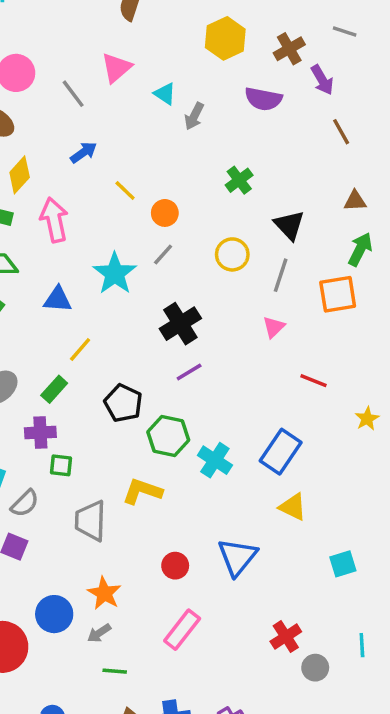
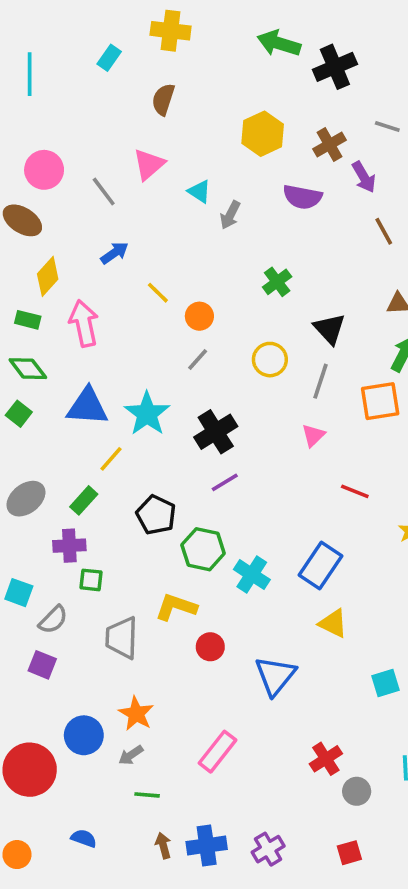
cyan star: (115, 273) -> (147, 414), moved
blue triangle: (58, 299) -> (87, 406), size x1.4
red circle: (175, 566) -> (210, 647), moved

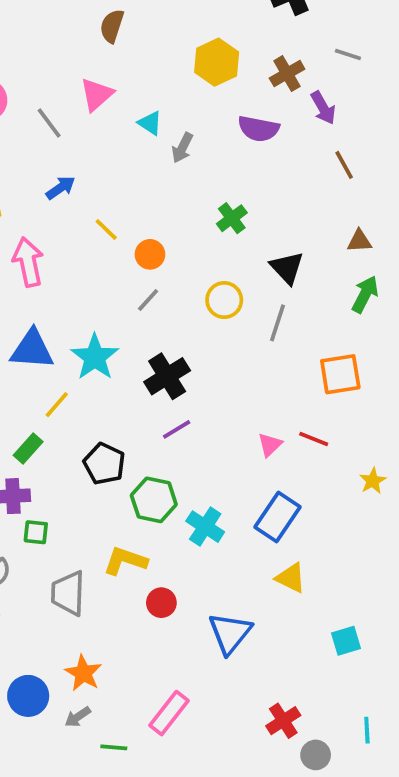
orange square: (380, 401) -> (340, 374), moved
pink triangle: (313, 435) -> (270, 445), moved
green line: (147, 795) -> (114, 747), moved

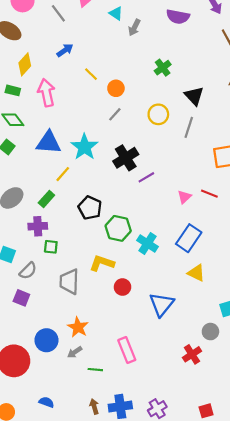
purple line: (177, 429) -> (146, 177), moved
pink rectangle: (169, 713) -> (127, 350), turned -60
gray circle: (316, 755) -> (210, 332), moved

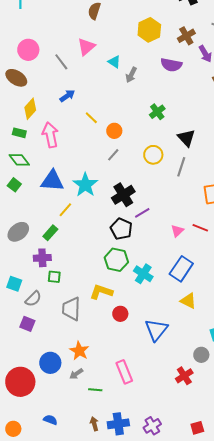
black pentagon: (90, 208) -> (121, 229), moved

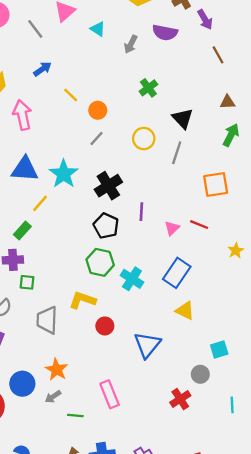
gray arrow: (131, 75) -> (131, 44), moved
purple line: (142, 213) -> (141, 212), moved, turned -56

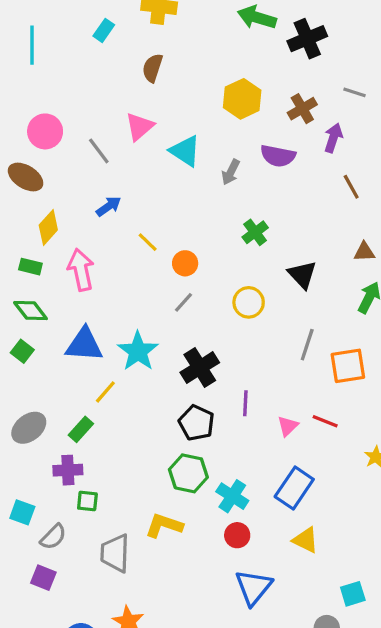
purple arrow: (205, 20) -> (333, 138), turned -132
cyan triangle: (98, 29) -> (185, 151), size x1.5
gray line: (177, 153) -> (307, 345), moved
red circle: (105, 326) -> (237, 535), moved

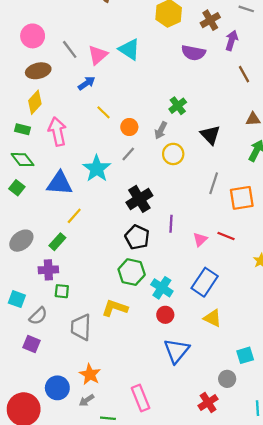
pink triangle: (140, 127) -> (98, 55), moved
gray arrow: (231, 172) -> (161, 130), moved
brown ellipse: (26, 177) -> (38, 71), moved, turned -45
blue arrow: (109, 206) -> (87, 83), moved
cyan star: (138, 351) -> (97, 169), moved

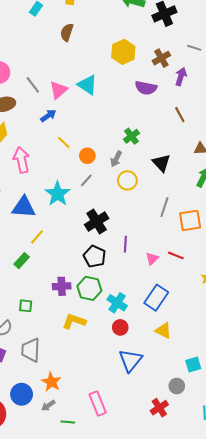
brown line: (244, 74) -> (180, 115), moved
purple cross: (48, 270) -> (62, 286), moved
gray trapezoid: (81, 327) -> (31, 350), moved

